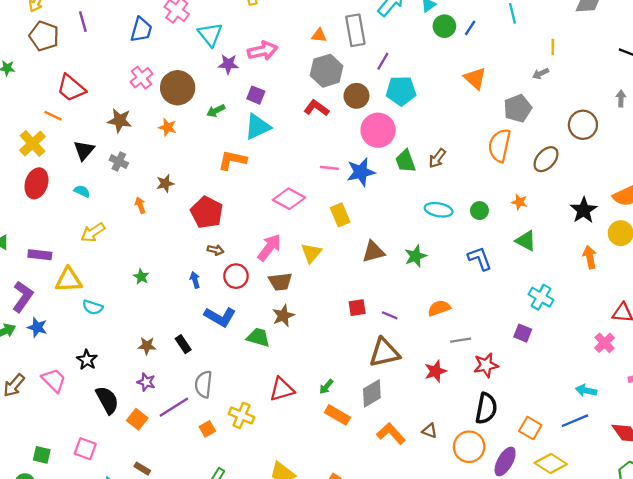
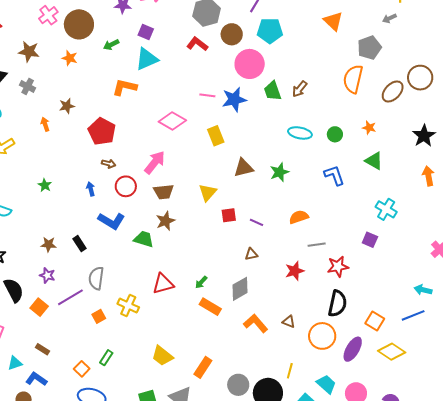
brown circle: (583, 125) -> (420, 78), moved
yellow triangle: (311, 253) -> (208, 192), moved
brown triangle: (384, 353) -> (251, 254), size x0.5

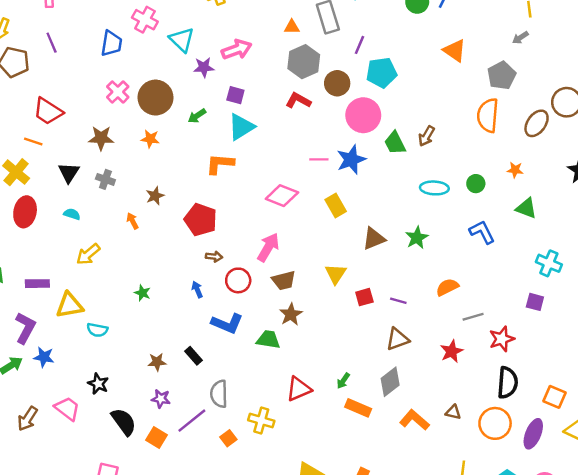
brown triangle: (251, 254) -> (398, 339), size x1.5

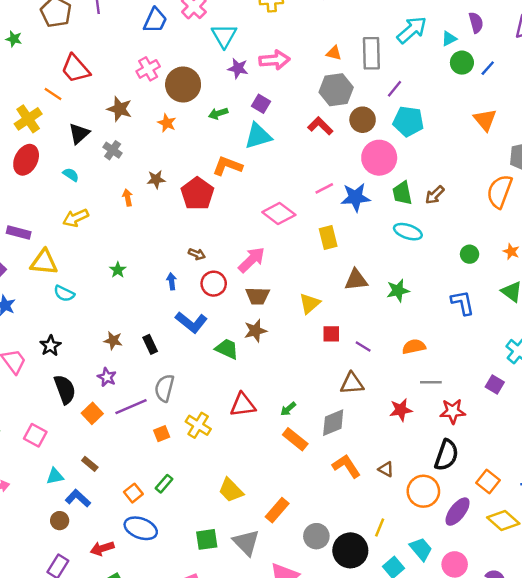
pink line: (319, 159) -> (324, 188), turned -42
cyan ellipse: (434, 188) -> (408, 232), moved
red pentagon: (201, 220) -> (197, 194), moved

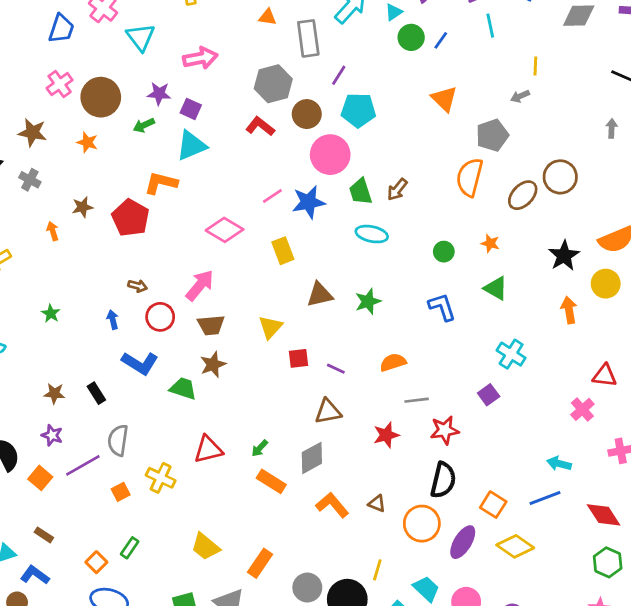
orange triangle: (334, 53) -> (268, 17), moved
purple star: (238, 68) -> (159, 94), moved
purple square: (495, 385) -> (489, 395), turned 30

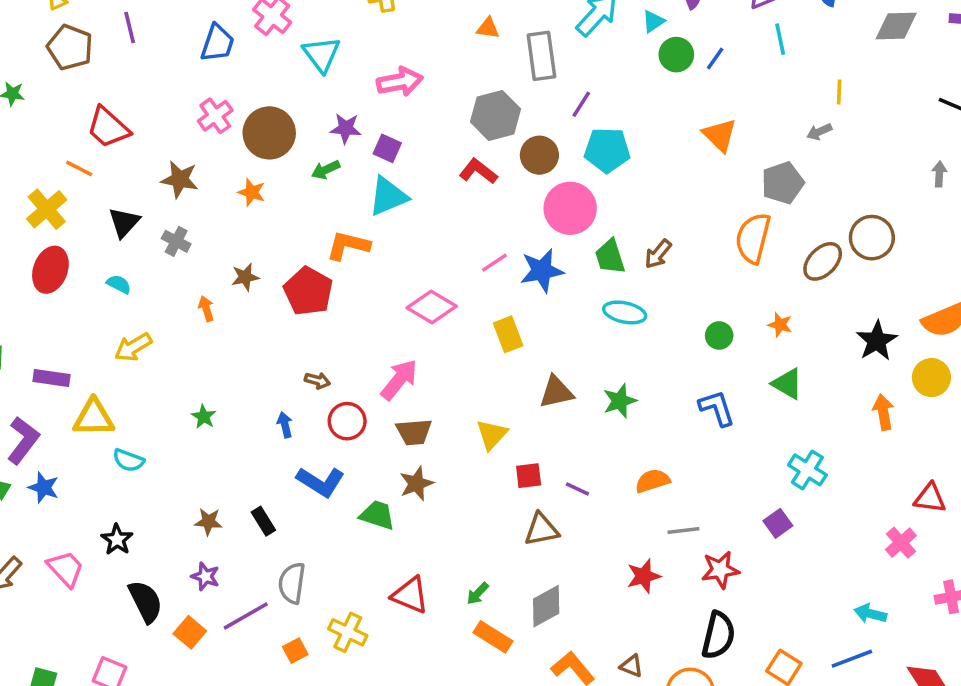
brown triangle: (328, 411) -> (542, 530), moved
red triangle: (208, 449) -> (410, 595), turned 36

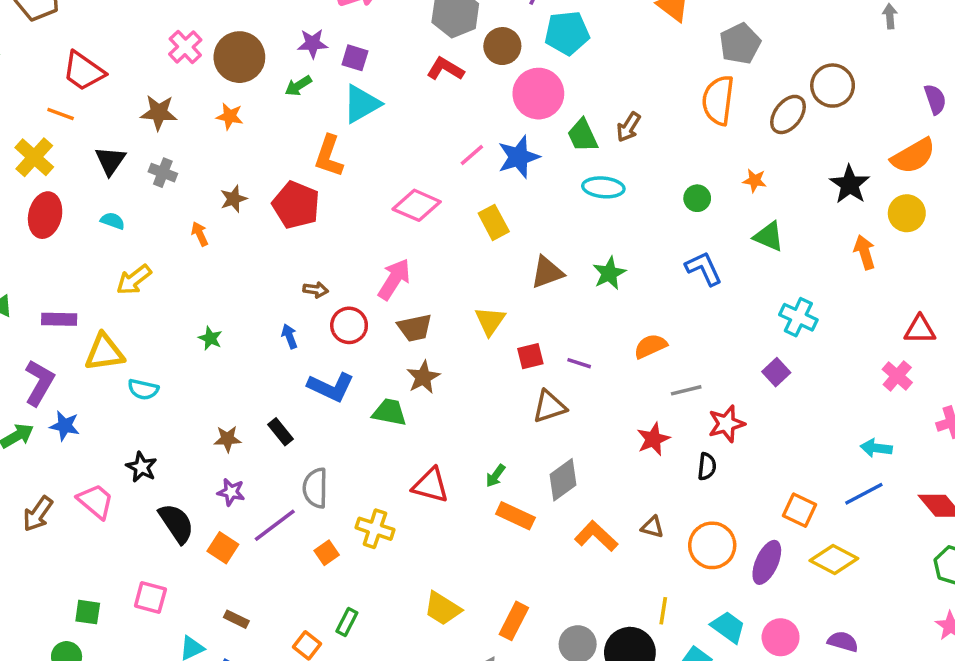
orange L-shape: (348, 246) -> (329, 156), turned -78
black semicircle: (718, 635) -> (707, 466), moved, size x0.6

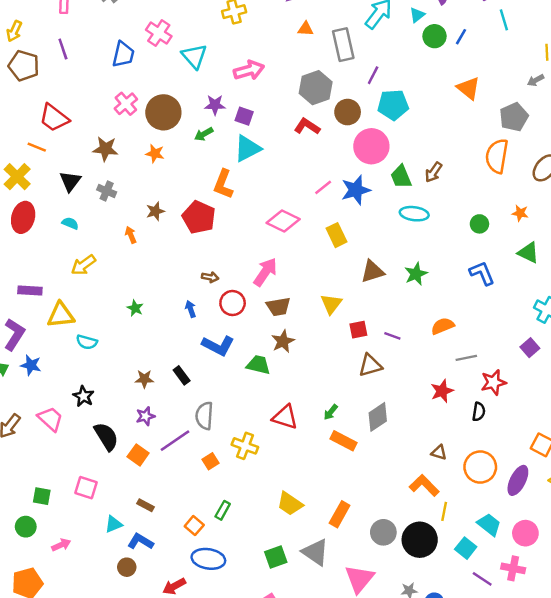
purple star: (231, 492) -> (145, 416), turned -30
orange L-shape: (596, 536) -> (424, 485), moved

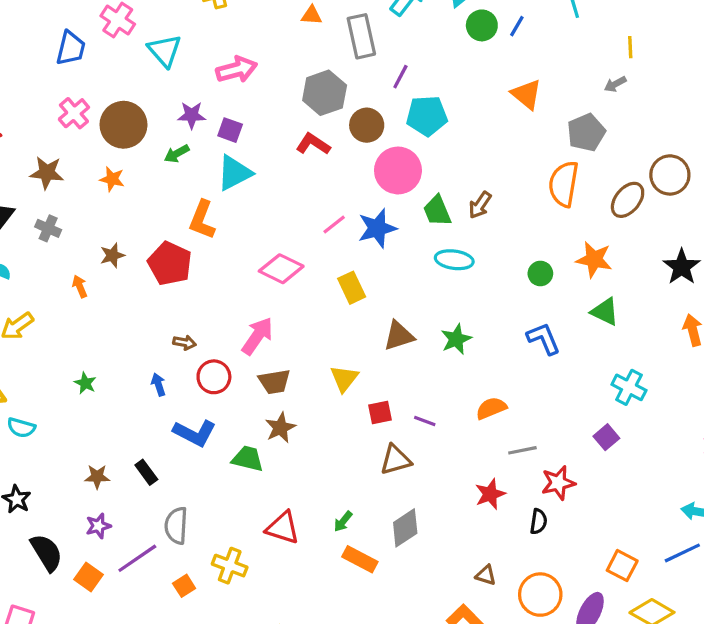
orange star: (520, 213) -> (594, 259), size x1.6

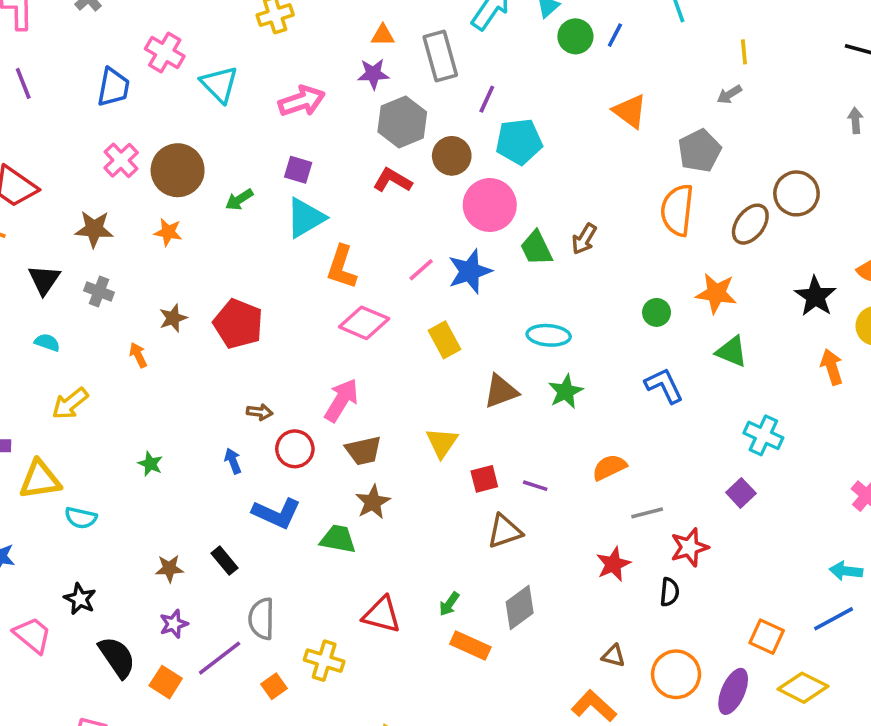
purple star: (192, 115) -> (373, 74), moved
orange L-shape: (202, 220) -> (342, 267), moved
cyan ellipse: (454, 260) -> (549, 335), moved

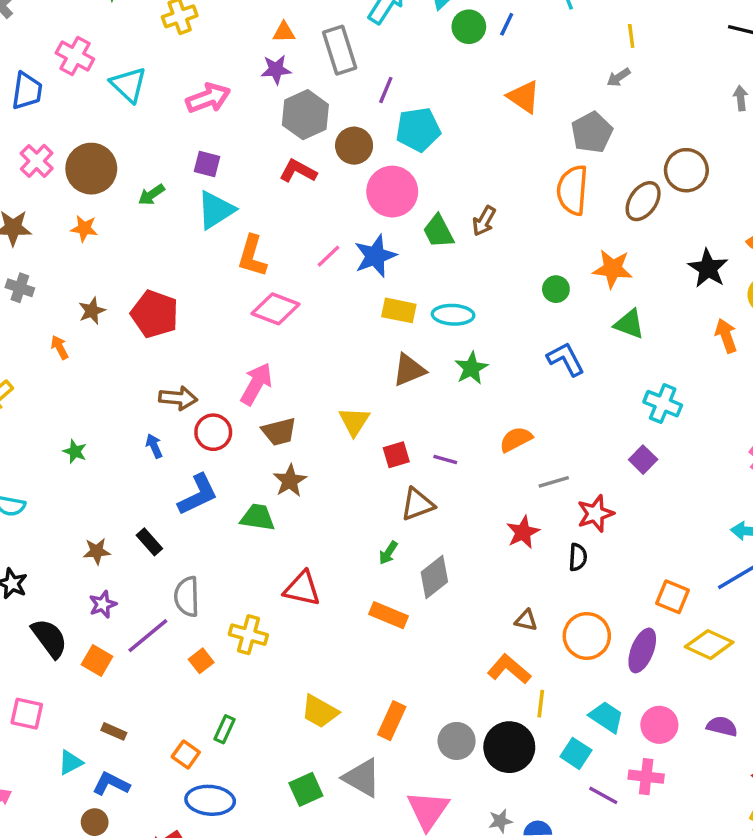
yellow rectangle: (445, 340) -> (399, 310), moved, turned -48
brown arrow: (260, 412) -> (178, 398), size x1.5
blue L-shape: (277, 513) -> (198, 495), turned -48
green arrow: (449, 604) -> (388, 553), moved

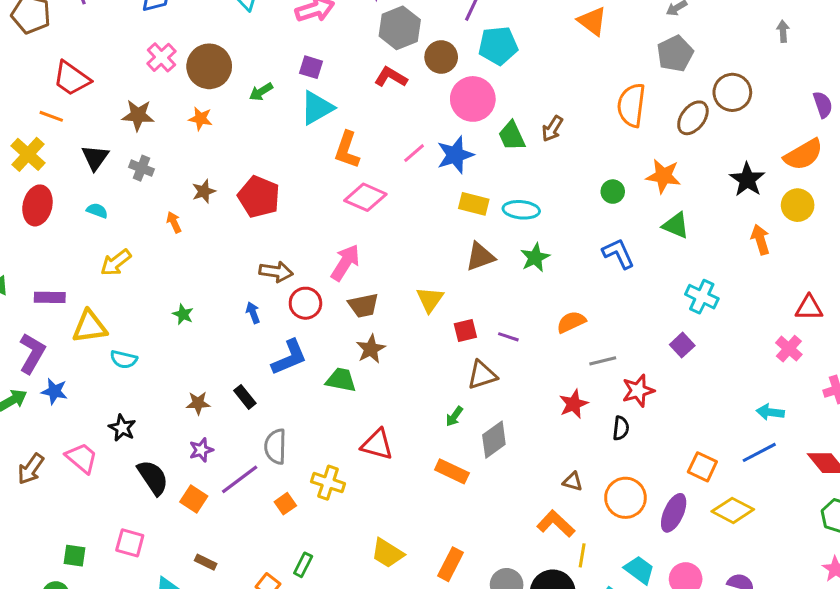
gray pentagon: (592, 132) -> (675, 54), moved

